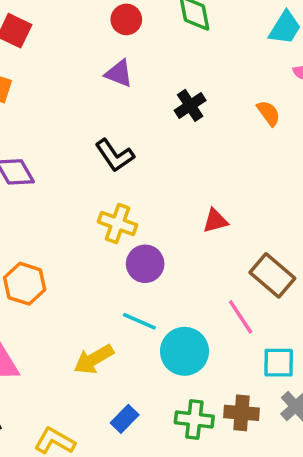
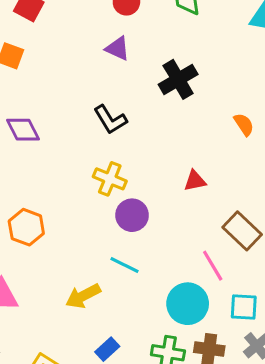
black cross: (190, 105) -> (178, 79), size x1.4
orange semicircle: (269, 113) -> (244, 124), moved
cyan circle: (184, 351) -> (188, 304), moved

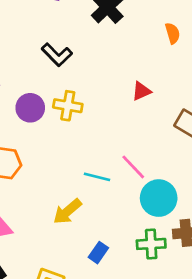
orange semicircle: (244, 124) -> (173, 33), turned 30
purple circle: (132, 215) -> (30, 108), moved
pink line: (213, 266) -> (133, 167), moved

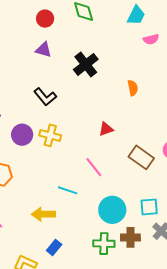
pink line: (133, 167) -> (94, 167), moved
yellow arrow: (67, 211) -> (43, 214), turned 35
blue rectangle: (98, 253) -> (54, 248), moved

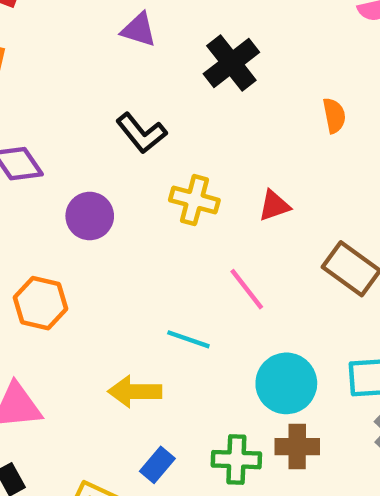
yellow cross: (50, 135) -> (194, 200), moved
brown cross: (130, 237) -> (297, 447), moved
green cross: (104, 244) -> (236, 460), moved

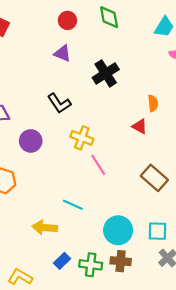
red triangle: (274, 206) -> (140, 126), moved, turned 42
pink line: (247, 289) -> (98, 165), moved
blue rectangle: (157, 465) -> (62, 261), moved

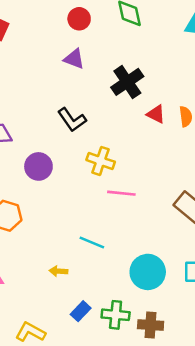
red triangle: (140, 126) -> (156, 114), moved
pink line: (98, 165) -> (121, 193), turned -50
yellow arrow: (45, 228) -> (58, 271), size x0.6
brown cross: (121, 261) -> (151, 325), moved

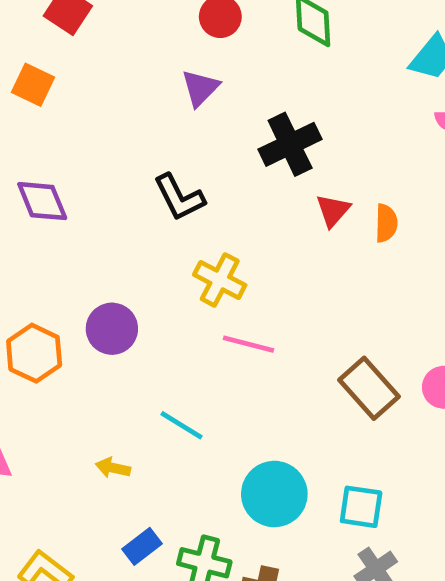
purple triangle: (74, 59) -> (200, 88), turned 45
red triangle: (156, 114) -> (333, 210), turned 36
purple circle: (38, 166) -> (112, 329), moved

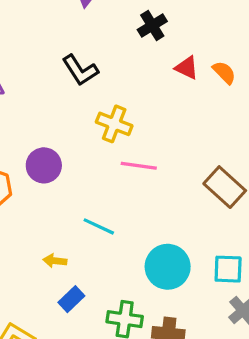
black cross: (290, 144) -> (152, 25), size x0.7
red triangle: (333, 210) -> (187, 68), turned -40
orange semicircle: (386, 223) -> (224, 72), turned -40
blue rectangle: (142, 546) -> (71, 299), moved

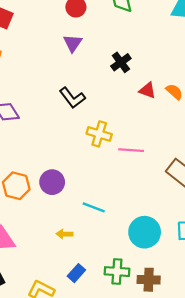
purple circle: (44, 165) -> (52, 182), moved
pink line: (139, 166) -> (131, 150), moved
blue rectangle: (71, 299) -> (76, 273), moved

